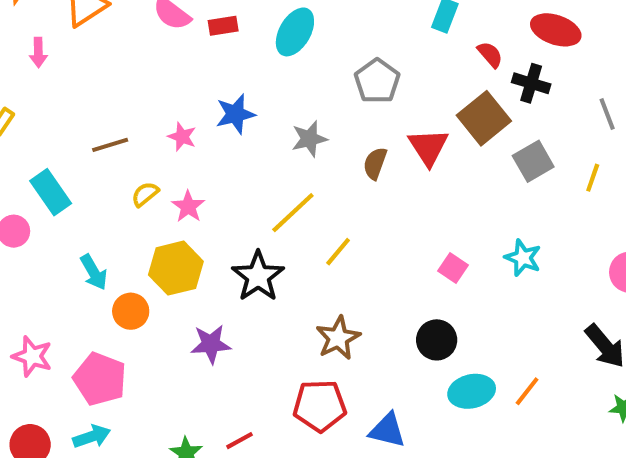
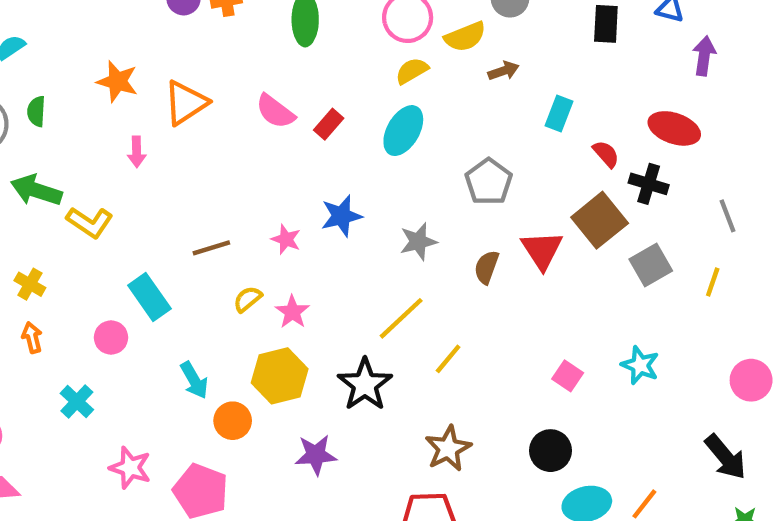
red rectangle: (223, 26) -> (329, 124), turned -40

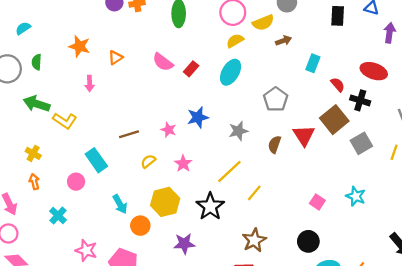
orange triangle: (186, 103) -> (115, 58), size x0.6
pink star: (292, 312) -> (183, 164), moved

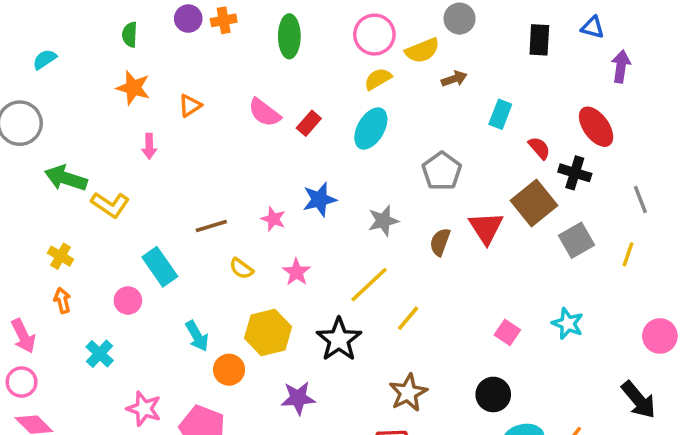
green semicircle: (37, 62) -> (130, 35), moved
red ellipse: (374, 71) -> (596, 127), turned 35
yellow semicircle: (148, 161) -> (241, 269), turned -105

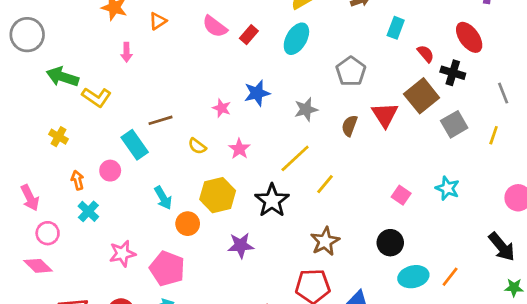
brown line: (211, 226) -> (160, 120), moved
orange arrow: (62, 301) -> (78, 180), moved
pink circle: (22, 382) -> (48, 233), moved
pink star: (144, 409) -> (122, 254), turned -30

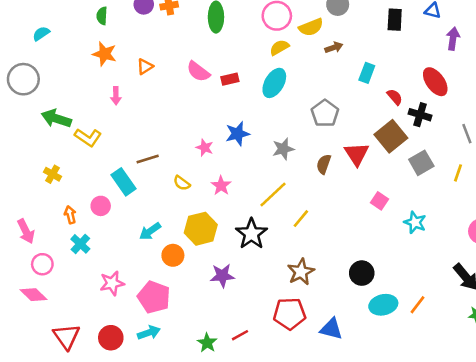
red rectangle: (249, 35) -> (230, 79), turned 36
pink square: (401, 195) -> (379, 201), moved
cyan arrow: (163, 198) -> (150, 231), turned 85

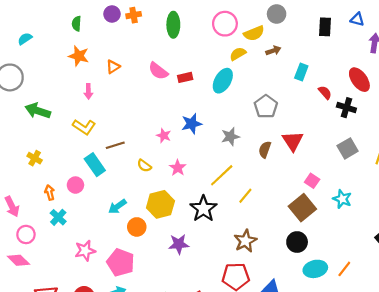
yellow semicircle: (279, 47) -> (238, 54), moved
brown square: (391, 136) -> (302, 208), moved
yellow L-shape: (88, 137) -> (84, 127), moved

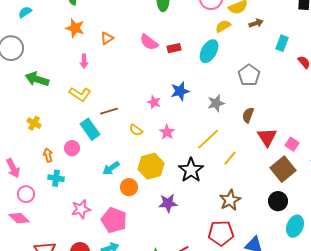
red triangle: (293, 141) -> (267, 137), moved
cyan cross: (58, 217) -> (56, 178), turned -35
cyan ellipse: (315, 269) -> (295, 226), turned -55

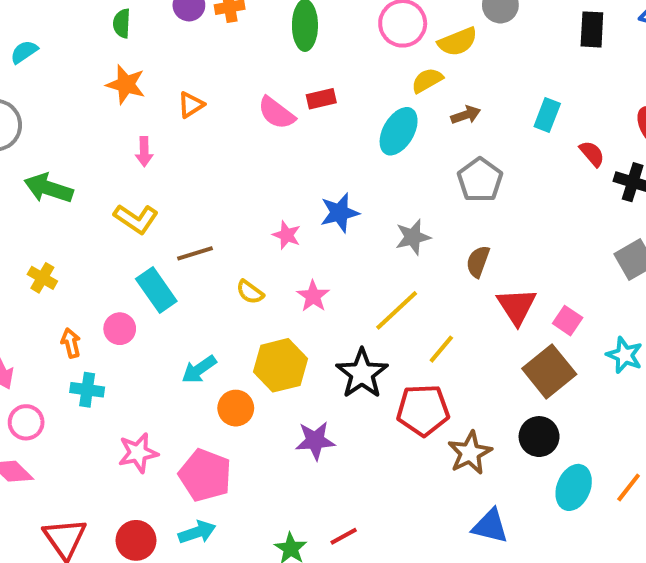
brown arrow: (256, 23) -> (466, 115), moved
red rectangle: (174, 48) -> (321, 99), moved
brown star: (230, 200) -> (470, 453), moved
red pentagon: (221, 233) -> (423, 410), moved

